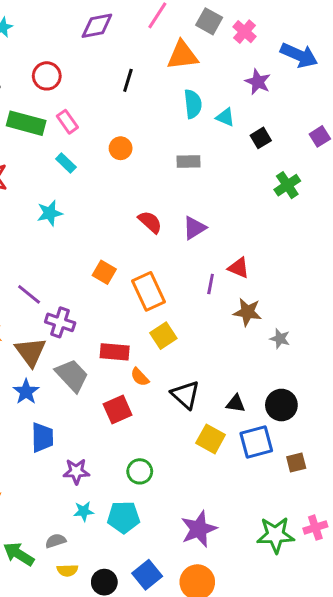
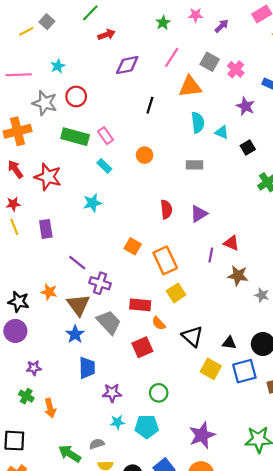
red circle: (47, 76) -> (76, 96), moved
red semicircle: (150, 222) -> (166, 209), turned 42

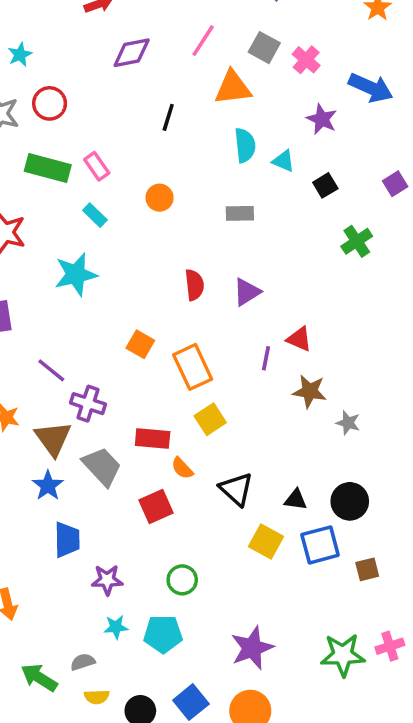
cyan star: (92, 203) -> (76, 274), size x1.4

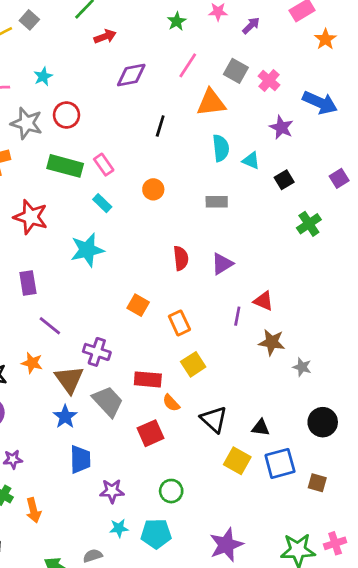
orange rectangle: (193, 367) -> (179, 323), size x0.7
purple line: (51, 370) -> (50, 326), moved
black circle: (350, 501) -> (323, 422), moved
brown square: (367, 569) -> (317, 483), turned 30

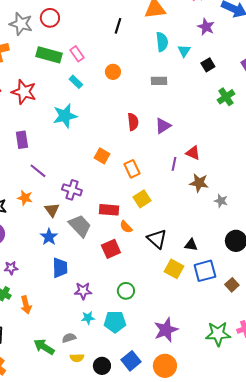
cyan triangle: (251, 160) -> (184, 51), turned 40
brown triangle: (69, 379) -> (52, 210), size x0.7
brown square: (317, 483) -> (232, 285), turned 32

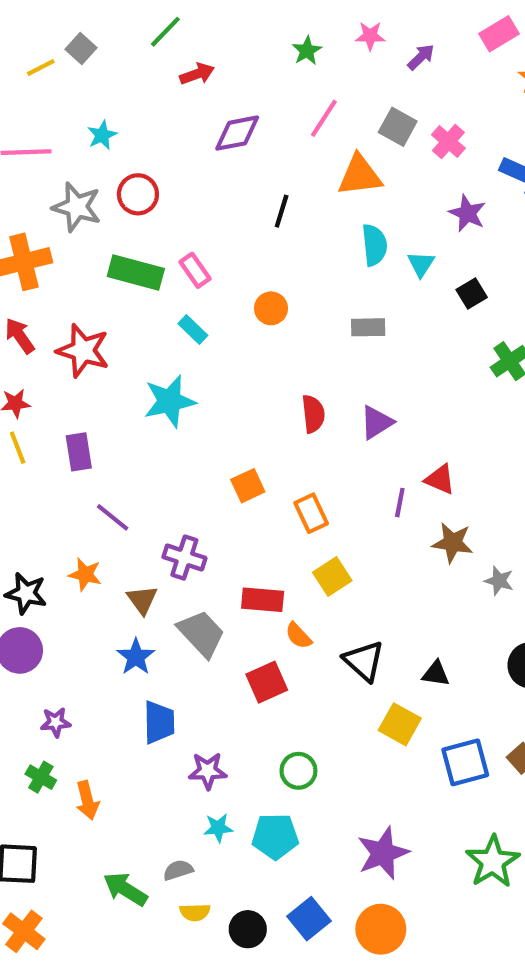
orange square: (102, 156) -> (248, 486), turned 35
blue square: (205, 271) -> (465, 762), moved
green star: (218, 334) -> (493, 862), turned -30

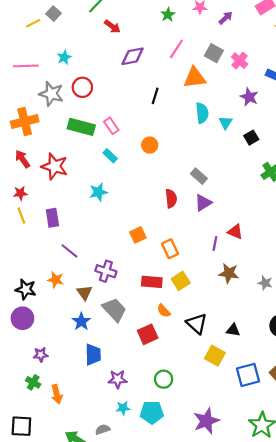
red arrow: (197, 74) -> (112, 26), turned 56
gray rectangle: (368, 327) -> (199, 176), moved, turned 42
cyan star: (170, 401) -> (98, 192), size x0.7
brown star: (453, 543) -> (229, 273), moved
red rectangle: (263, 600) -> (152, 282), moved

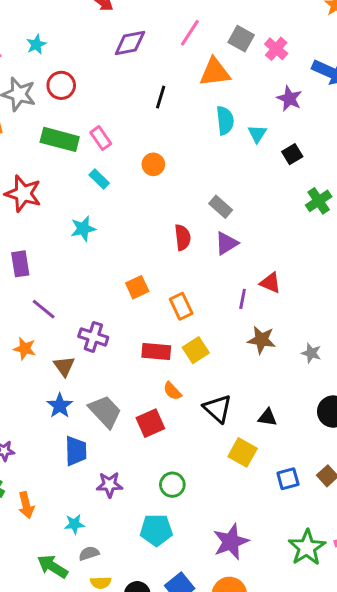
gray trapezoid: (114, 310) -> (105, 412), moved
blue square: (248, 375) -> (288, 479), size x0.7
cyan star: (123, 408) -> (74, 524), moved

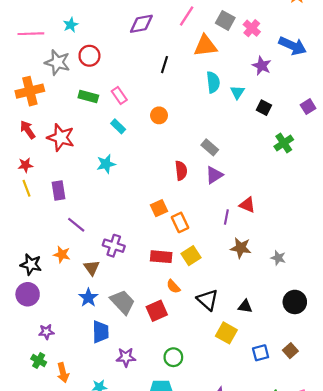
green rectangle: (60, 139) -> (88, 97), size x0.7
black square: (292, 154) -> (264, 108), turned -32
orange square: (137, 287) -> (159, 208), moved

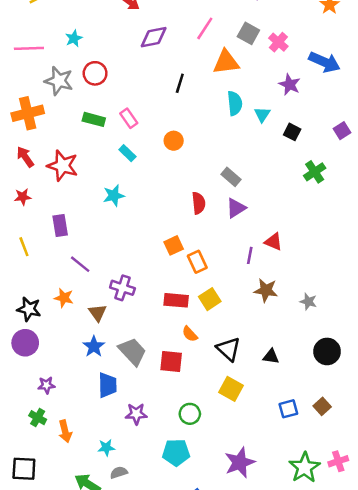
yellow line: (27, 188) -> (24, 247), moved
red square: (157, 311) -> (171, 361), turned 30
yellow square: (226, 333) -> (231, 389), moved

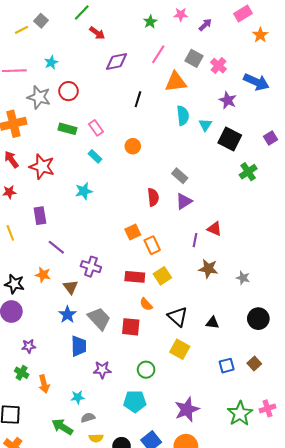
black square: (292, 132) -> (230, 139), size x1.6

